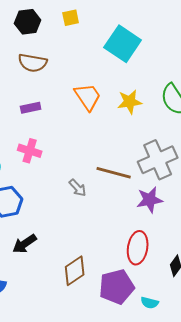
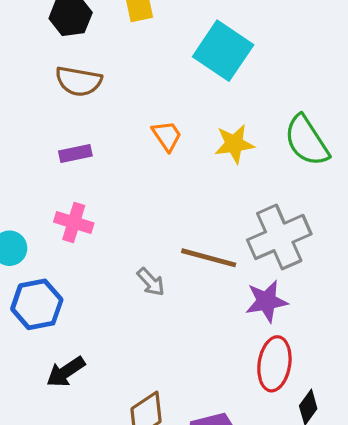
orange trapezoid: (88, 97) -> (167, 136), size x0.7
red ellipse: (138, 248) -> (274, 364), moved

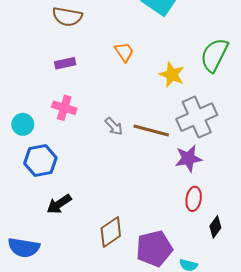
green semicircle: (307, 141) -> (214, 55), turned 60
yellow star: (234, 144) -> (172, 75), moved, turned 30
gray arrow: (151, 282) -> (114, 126), moved
red ellipse: (274, 364) -> (194, 199), size x0.7

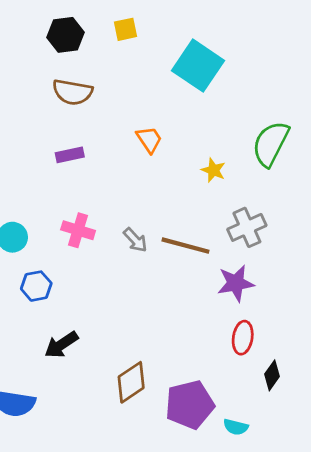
yellow star: (172, 75) -> (213, 170), size x0.7
pink cross: (64, 108) -> (78, 230), moved
gray cross: (197, 117) -> (247, 227), size x0.7
blue hexagon: (40, 161) -> (36, 286), size x0.7

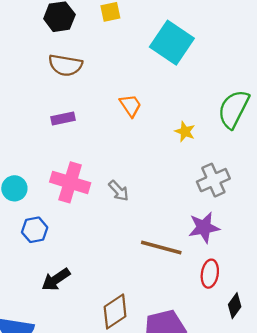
pink cross: (78, 230) -> (70, 182), size x1.4
brown line: (185, 246) -> (161, 248), moved

